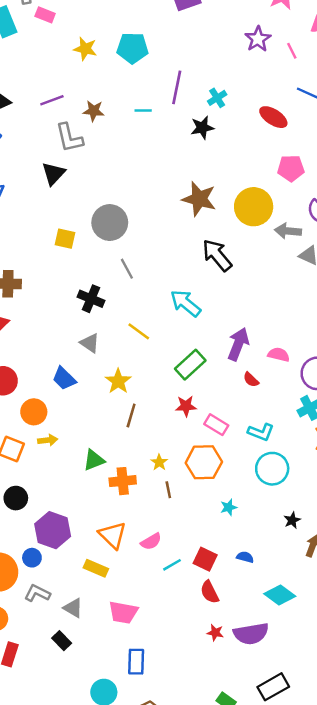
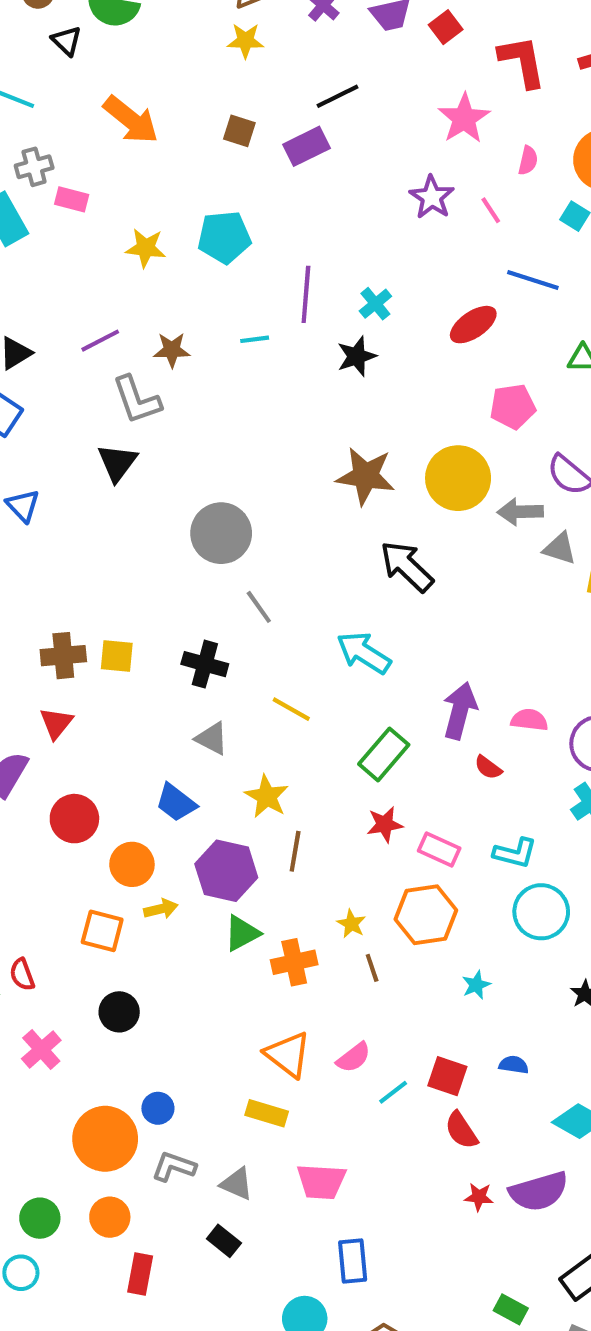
red ellipse: (273, 117) -> (473, 325), turned -60
yellow square: (65, 239) -> (117, 656), moved
purple hexagon: (53, 530) -> (226, 871), moved

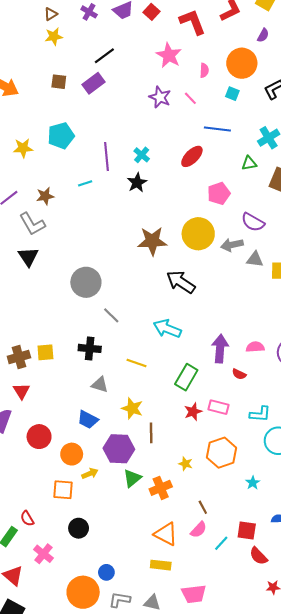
pink rectangle: (439, 850) -> (219, 407), moved
brown line: (372, 968) -> (203, 507), moved

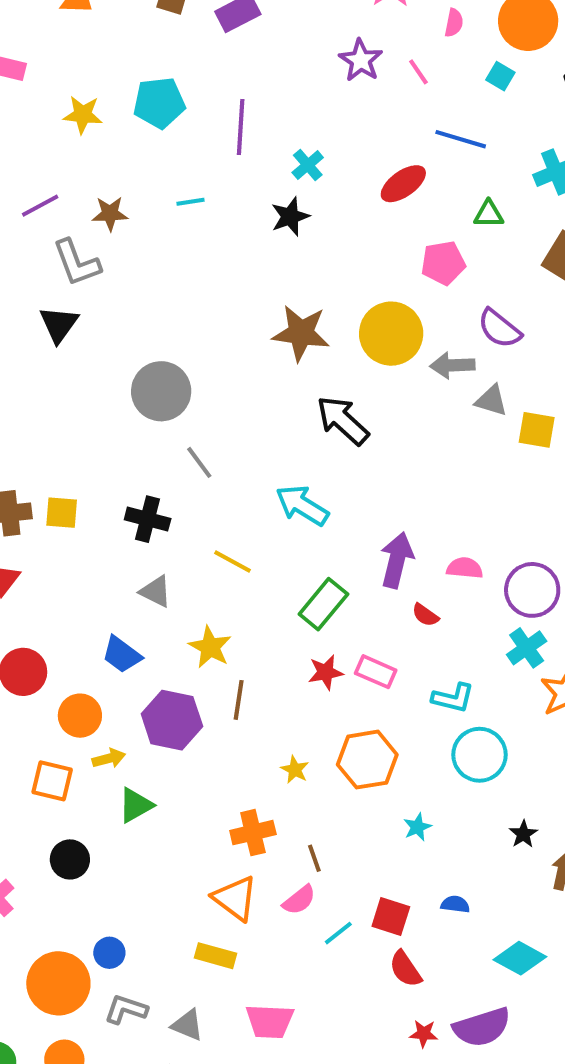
purple line: (106, 157) -> (241, 127), moved
green triangle: (249, 163) -> (489, 214), moved
green triangle: (132, 478) -> (136, 805), moved
orange cross: (161, 488) -> (253, 833), moved

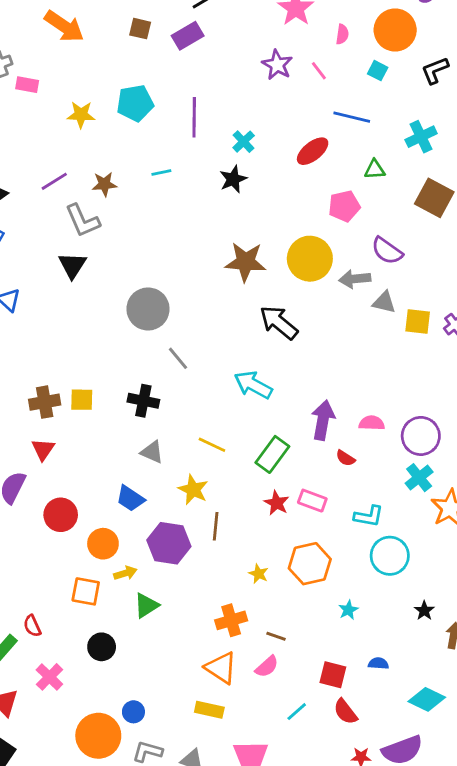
yellow line: (232, 562) -> (212, 445), moved
red star: (326, 672) -> (277, 503), turned -30
brown line: (314, 858) -> (276, 636), turned -48
cyan line: (338, 933) -> (297, 712), moved

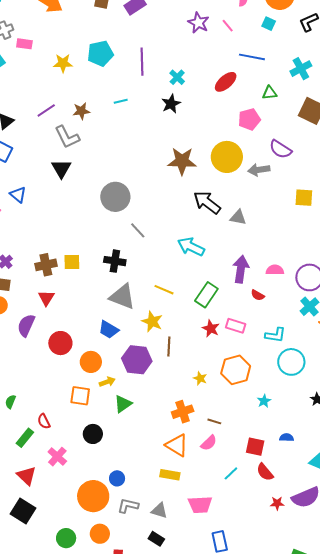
gray triangle: (384, 302) -> (238, 217), moved
gray triangle: (152, 452) -> (122, 297), size x1.6

